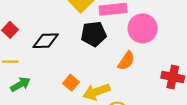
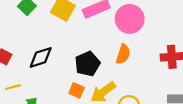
black pentagon: (94, 34) -> (87, 64), moved

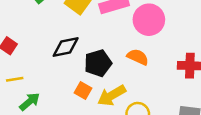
orange semicircle: (123, 54) -> (138, 57), turned -90
black diamond: (41, 57) -> (66, 47), moved

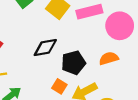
orange semicircle: (138, 57) -> (109, 58), turned -42

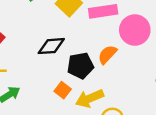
orange semicircle: (109, 58) -> (107, 54), moved, turned -36

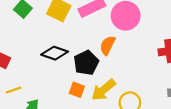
black diamond: (51, 46) -> (55, 53), turned 40

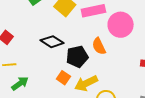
orange semicircle: (108, 45) -> (99, 46), turned -66

